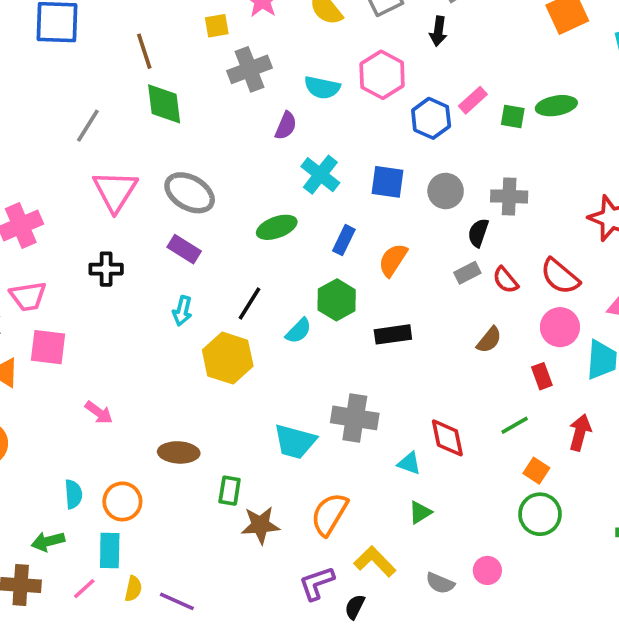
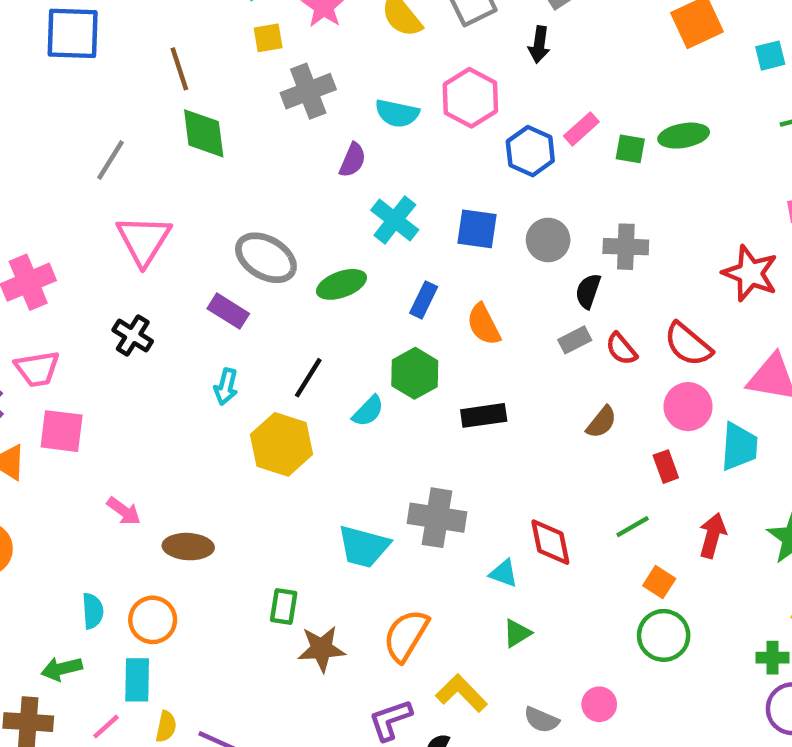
gray ellipse: (190, 193) -> (266, 258), moved
orange semicircle: (393, 260) -> (484, 324), turned -60
black cross: (106, 269) -> (133, 336), turned 32
brown ellipse: (179, 452) -> (188, 547), moved

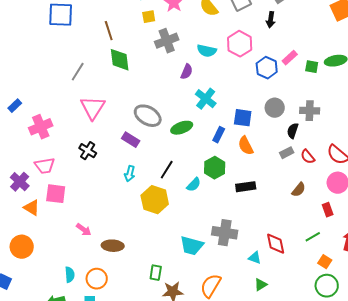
blue square: (477, 229) -> (243, 118), moved

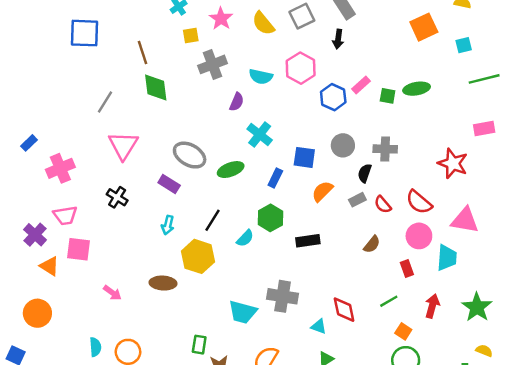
orange semicircle: (246, 146) -> (322, 191), moved, turned 72
brown ellipse: (113, 246) -> (163, 283), moved

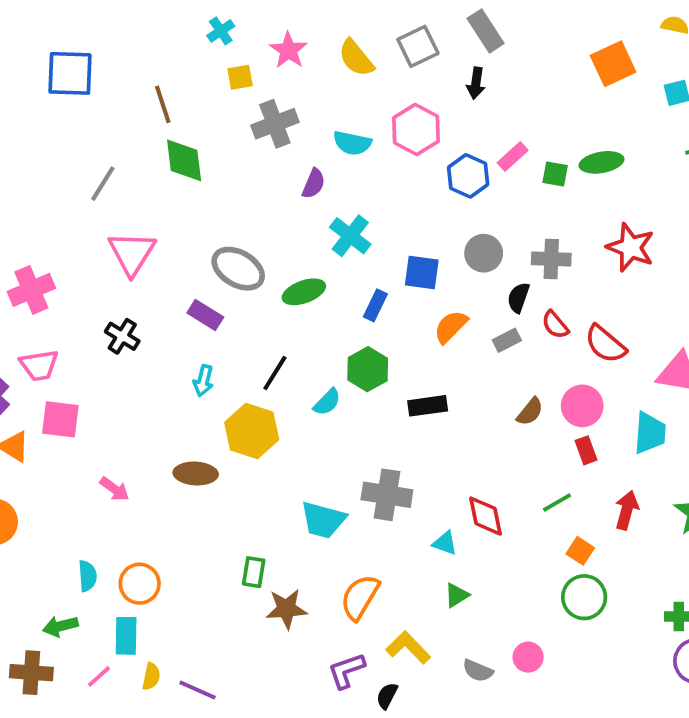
red star: (453, 163) -> (631, 247), moved
red semicircle: (383, 205) -> (555, 325), moved
pink circle: (419, 236) -> (582, 406), moved

